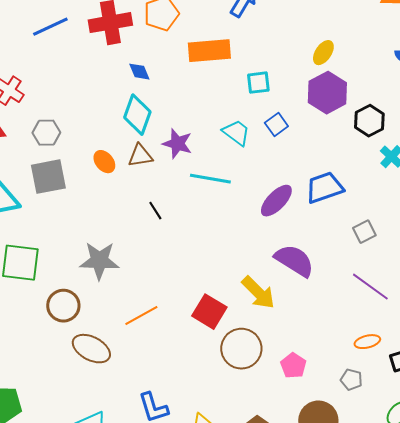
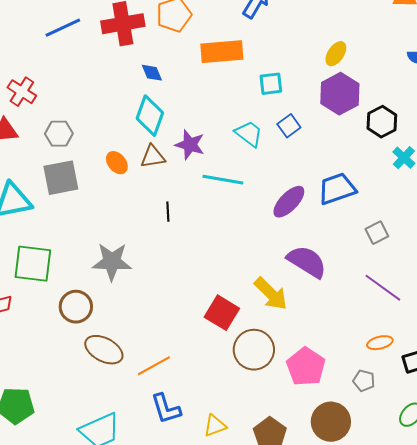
black line: (155, 211) -> (168, 212), turned 30
orange line: (141, 316) -> (154, 366), moved
pink pentagon: (293, 366) -> (306, 367), size x1.5

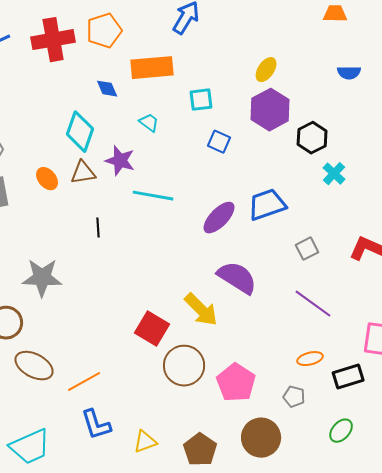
blue diamond: (152, 73) -> (107, 89), moved
blue square: (289, 126) -> (219, 142), turned -30
cyan trapezoid: (249, 134) -> (149, 123), moved, size x0.7

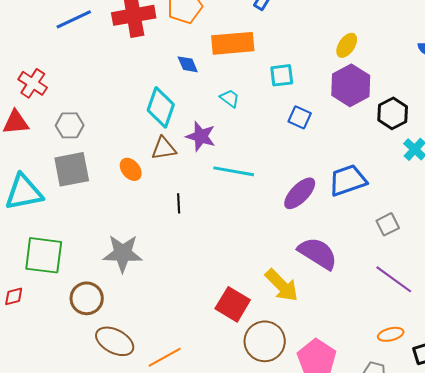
orange ellipse: (47, 179) -> (131, 169), moved

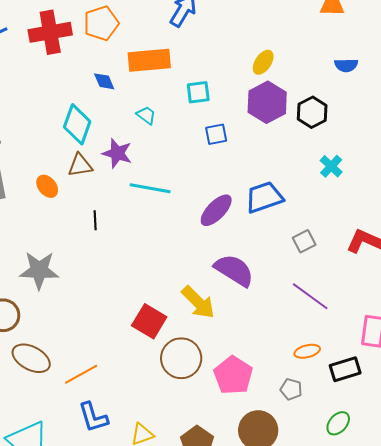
black hexagon: (393, 113) -> (312, 112), moved
blue square: (300, 117) -> (216, 134), turned -35

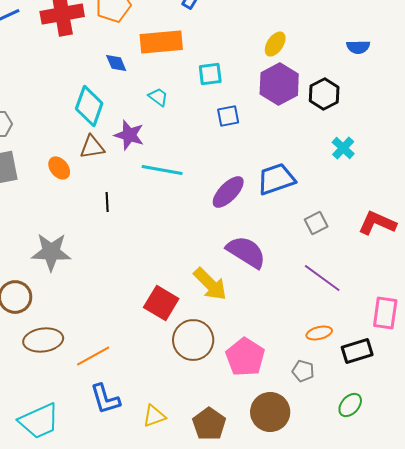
brown ellipse: (31, 358) -> (43, 340), turned -36

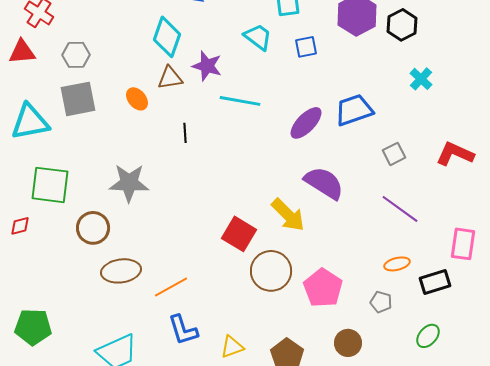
cyan trapezoid: (158, 97) -> (258, 37), moved, size x1.4
brown circle: (270, 412) -> (348, 343), size x0.7

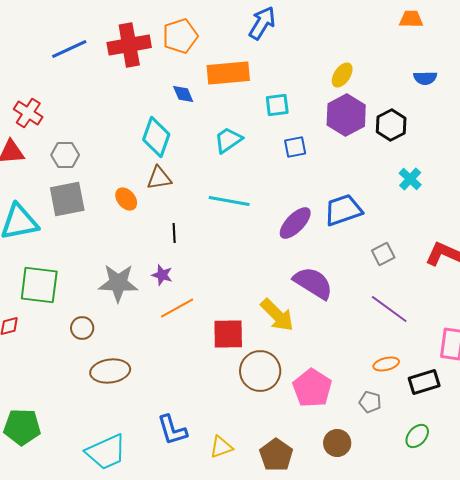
cyan trapezoid: (258, 37) -> (228, 140), moved, turned -72
purple star: (207, 66) -> (162, 275), moved, size x0.7
brown circle: (93, 228) -> (82, 328), size x0.7
red square: (239, 234) -> (228, 334), turned -32
orange line: (171, 287) -> (177, 308), moved

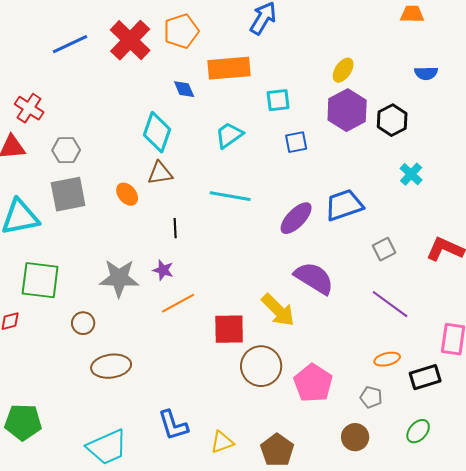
red cross: (129, 45) -> (130, 40), turned -36
brown circle: (337, 443) -> (355, 437), moved

